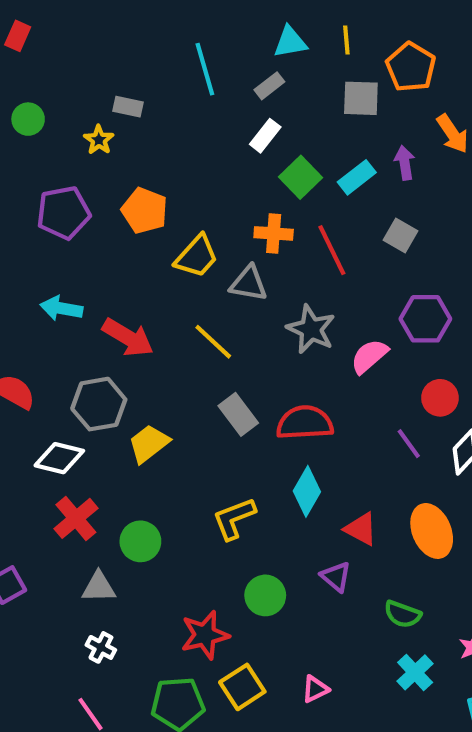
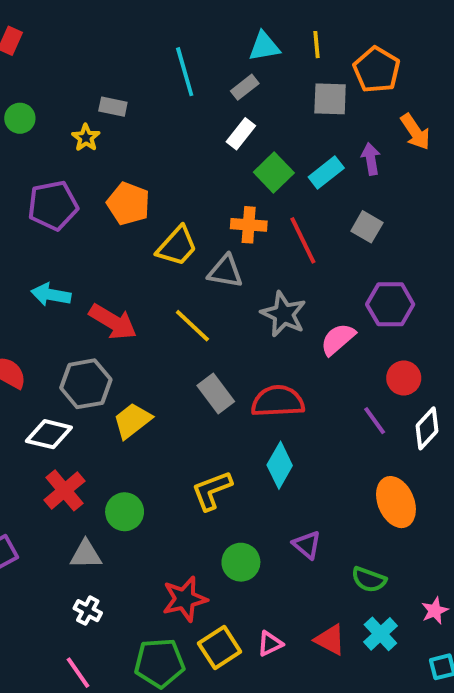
red triangle: (361, 529) -> (330, 640), moved
pink triangle: (315, 689) -> (270, 644), moved

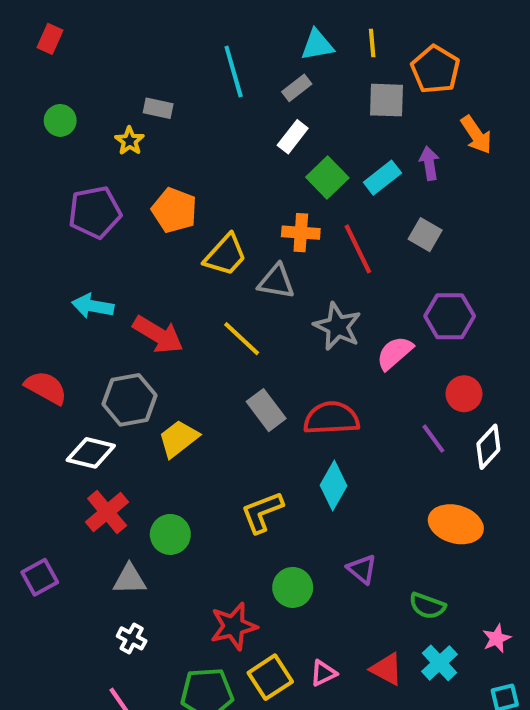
orange ellipse: (396, 502) -> (456, 524), turned -51

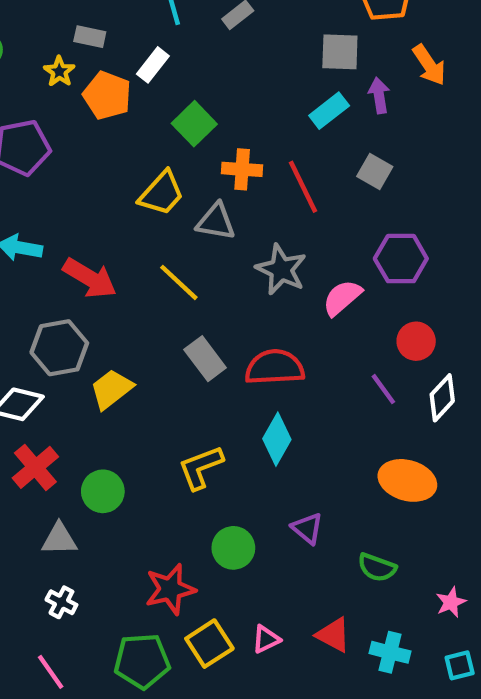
gray square: (386, 100) -> (340, 52), moved
white rectangle: (293, 137) -> (153, 65), moved
green square: (327, 178) -> (194, 124), moved
orange pentagon: (174, 210) -> (107, 95), moved
cyan cross: (440, 663) -> (390, 652), moved, turned -33

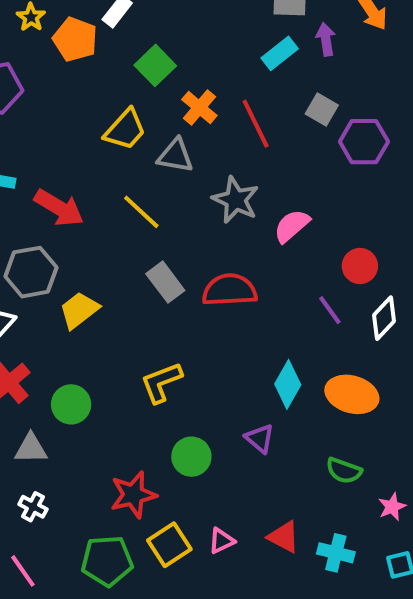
orange cross: (242, 169) -> (199, 108), turned 36
purple hexagon: (401, 259) -> (364, 142), moved
cyan diamond: (277, 439) -> (288, 384), moved
green semicircle: (377, 567) -> (344, 471), moved

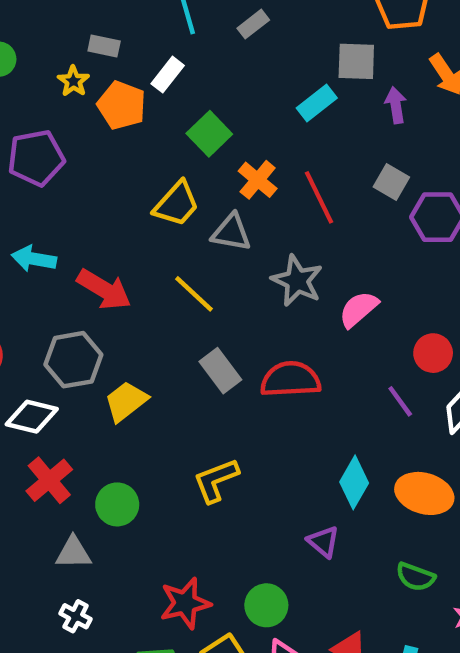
cyan rectangle: (280, 53) -> (317, 103), moved
green circle: (191, 457) -> (266, 605), moved

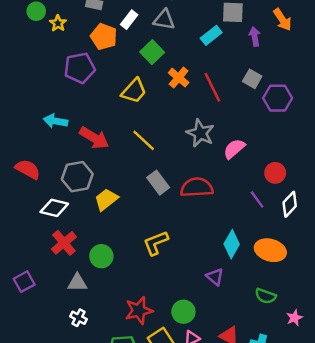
yellow star: (73, 81) -> (58, 23), moved
purple pentagon: (36, 158) -> (80, 68), moved
gray triangle: (231, 232) -> (164, 20), moved

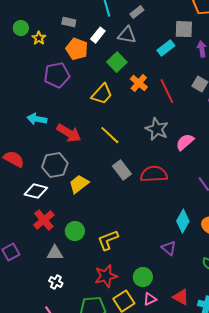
yellow L-shape: (156, 243) -> (108, 240), moved

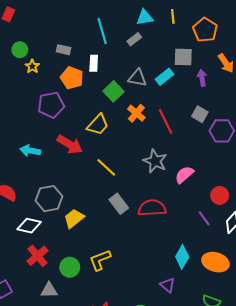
green circle: (21, 28) -> (20, 50), moved
white rectangle: (98, 35) -> (94, 63), turned -35
gray triangle: (127, 35) -> (137, 78), moved
red arrow: (69, 133) -> (70, 144), moved
yellow L-shape: (108, 240) -> (100, 260), moved

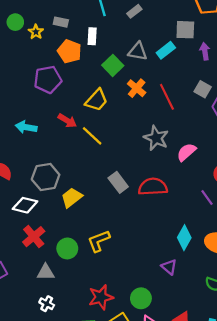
yellow star: (32, 66) -> (36, 32), moved
red arrow: (70, 144) -> (67, 121), size x0.7
yellow line: (106, 167) -> (92, 136), moved

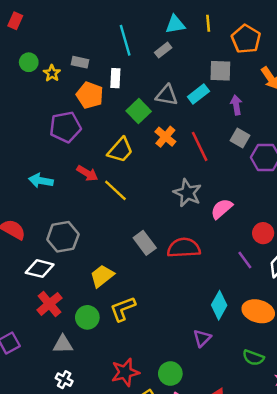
purple arrow: (205, 51) -> (236, 105), moved
yellow trapezoid: (72, 198) -> (102, 276), moved
purple triangle: (169, 267) -> (202, 338), turned 35

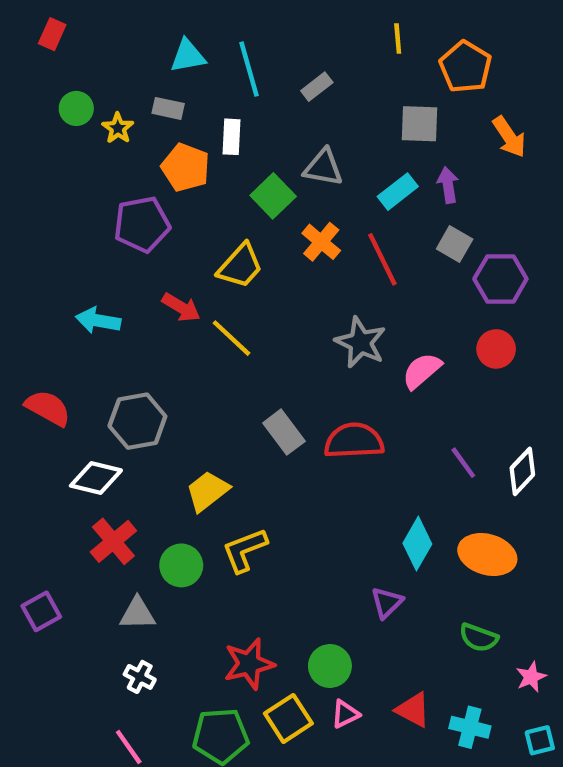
cyan triangle: (175, 24) -> (188, 56), moved
cyan rectangle: (198, 94) -> (398, 192), moved
red circle: (263, 233) -> (496, 349), moved

